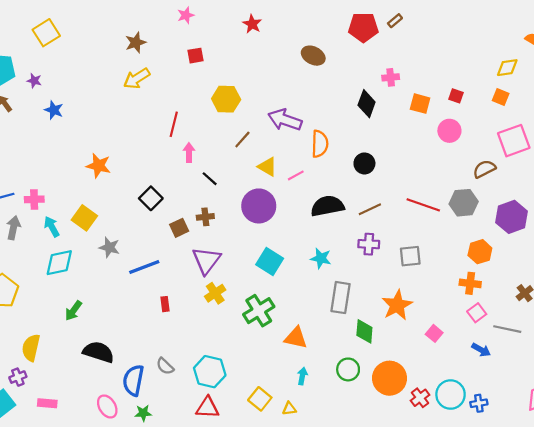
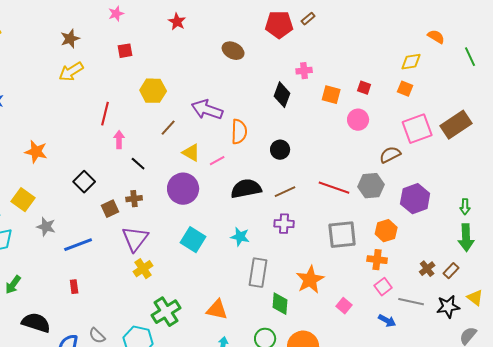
gray square: (410, 256) -> (342, 235), moved, size x1.4
red rectangle: (165, 304) -> (74, 287), moved
green cross: (259, 311) -> (166, 312), moved

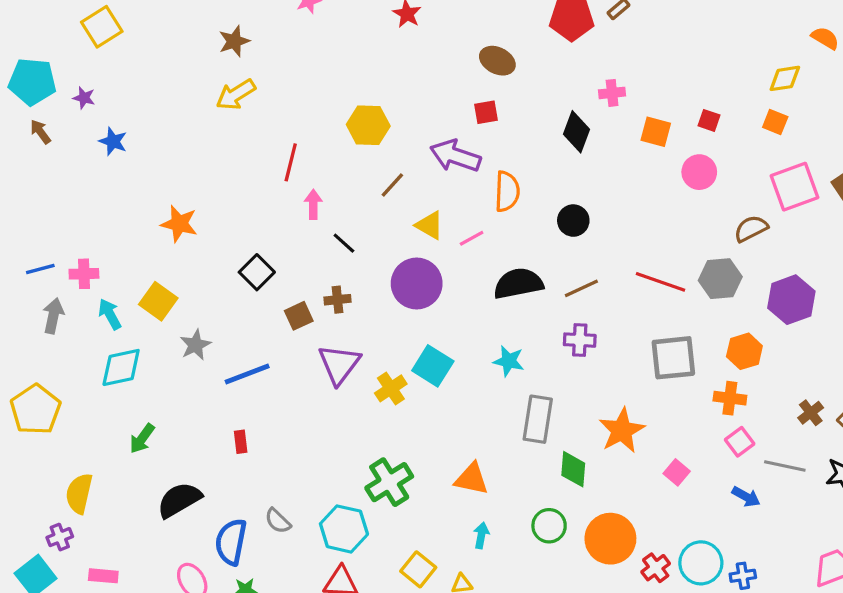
red square: (125, 51) -> (486, 112), moved
gray star: (46, 227) -> (195, 345), turned 30
yellow cross: (143, 269) -> (391, 388), moved
black semicircle: (36, 323) -> (179, 500), turned -48

